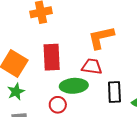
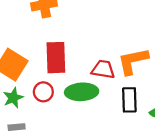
orange L-shape: (101, 38) -> (133, 61), moved
red circle: (58, 105) -> (43, 92), moved

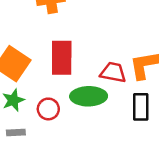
red circle: (43, 92) -> (48, 109), moved

